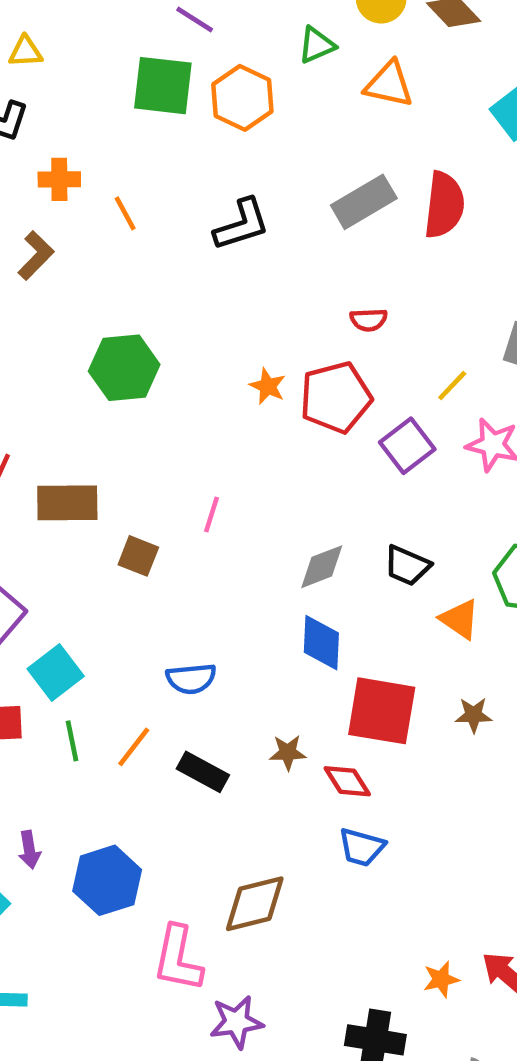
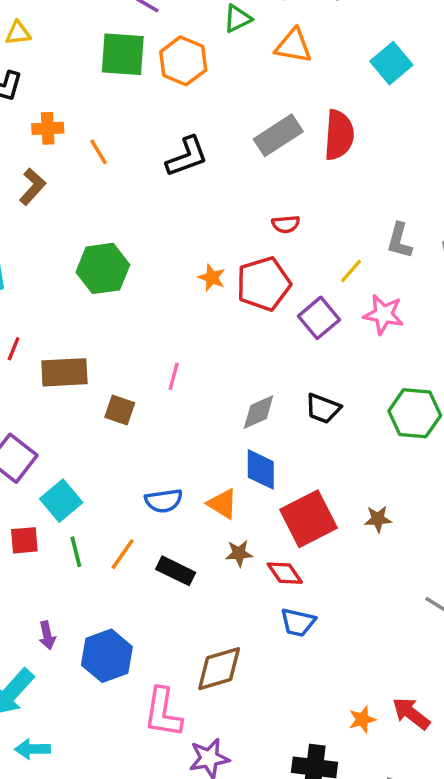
orange triangle: (460, 619) -> (222, 504), moved
red square: (382, 711) -> (308, 519), turned -34

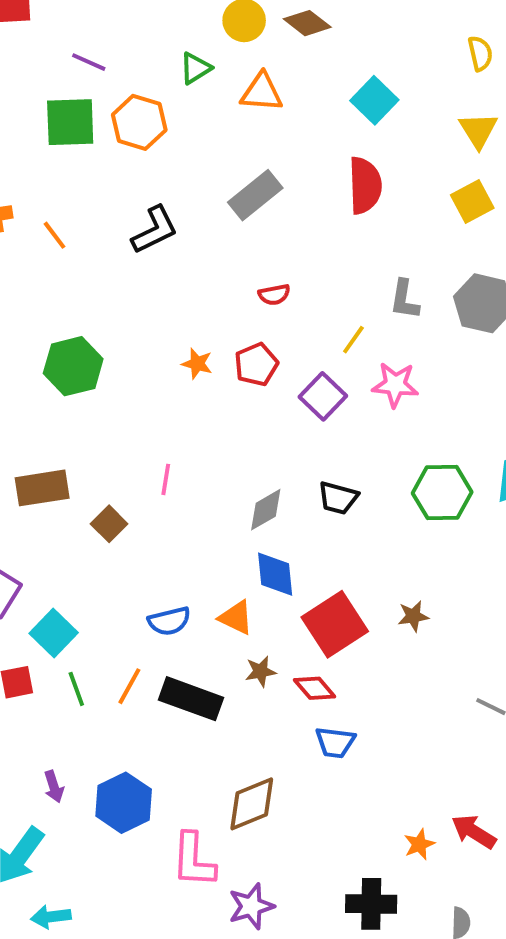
red semicircle: (339, 135) -> (365, 185), moved
red pentagon: (264, 284) -> (256, 364), size x0.7
brown square: (120, 410) -> (109, 524), turned 32
black rectangle: (176, 571) -> (191, 699), size x1.4

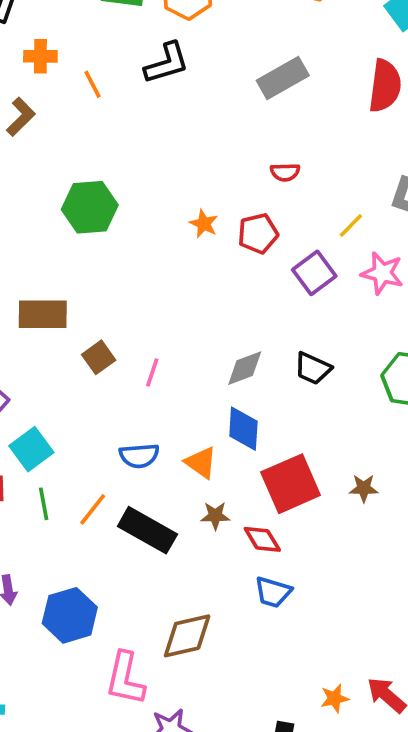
black L-shape: (155, 230) -> (167, 63), moved
pink line: (166, 479) -> (152, 372), moved

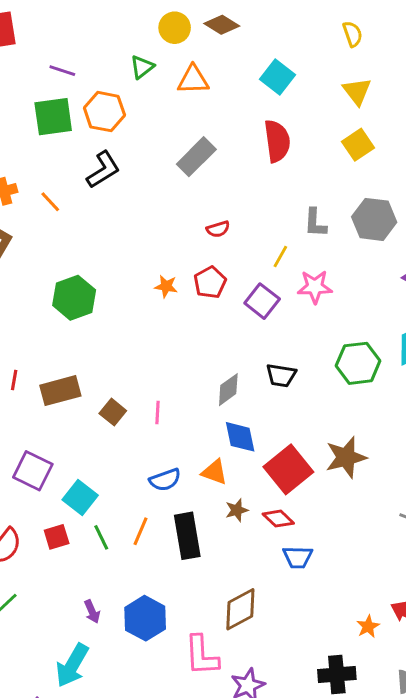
brown star: (364, 488) -> (346, 457), size x1.8
black rectangle: (147, 530) -> (187, 536), turned 66

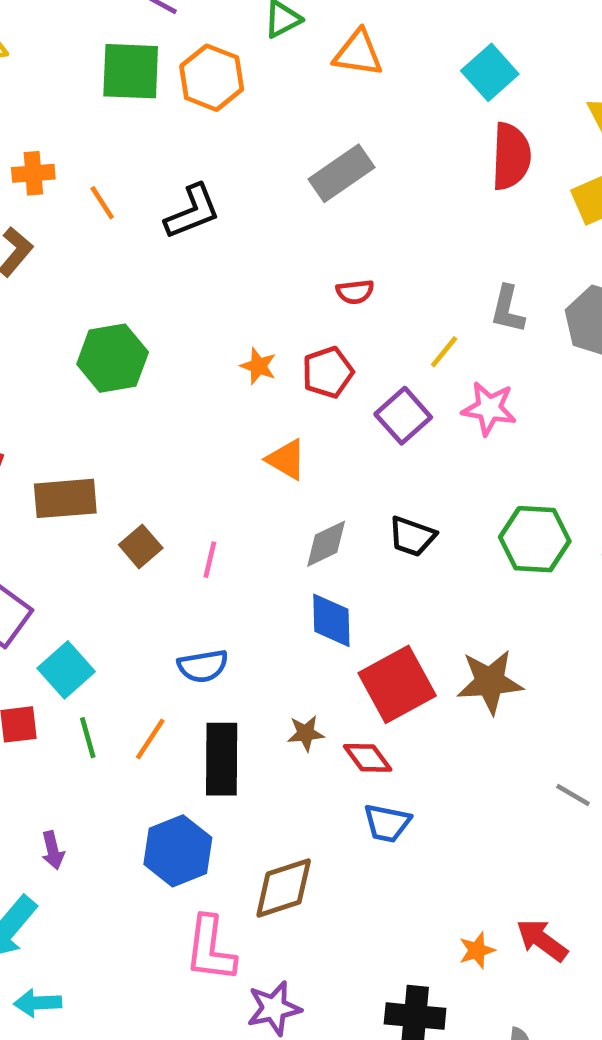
red semicircle: (277, 141) -> (511, 156), moved
black L-shape: (103, 170) -> (192, 212), moved
orange triangle: (214, 472) -> (286, 459), moved
blue hexagon: (145, 618) -> (178, 851), moved

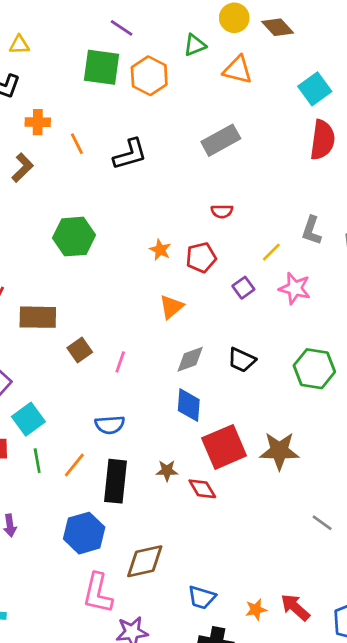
purple square: (403, 416) -> (243, 288), size x0.7
orange triangle: (286, 459) -> (171, 307), turned 44
blue trapezoid: (387, 823) -> (202, 597), moved

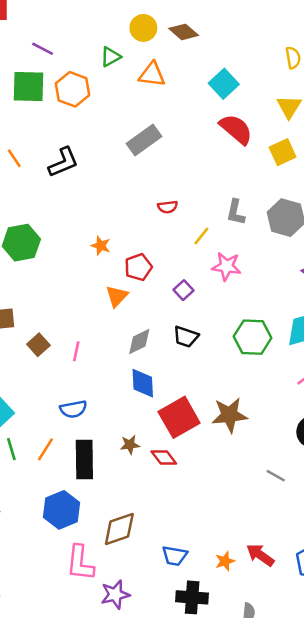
red semicircle: (323, 140) -> (236, 129), turned -51
red semicircle: (222, 211) -> (168, 207), moved
red pentagon: (201, 258) -> (138, 267), moved
purple square: (243, 288) -> (184, 290), moved

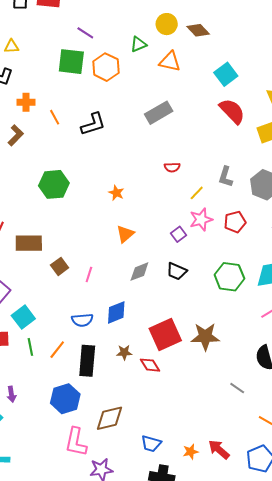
pink star: (227, 266) -> (201, 219), moved, turned -30
red pentagon: (138, 267) -> (235, 222), moved
blue diamond: (143, 383) -> (116, 312), moved, turned 65

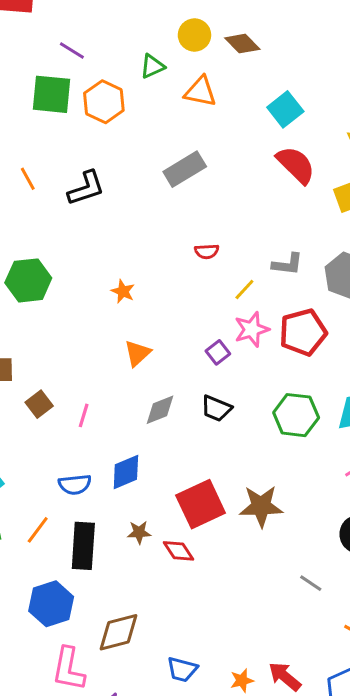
gray L-shape: (226, 177) -> (287, 264), turned -100
red pentagon: (235, 222) -> (303, 332), size x1.4

